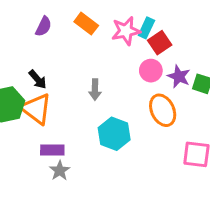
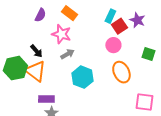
pink star: (126, 31) -> (61, 34), moved, turned 30
purple star: (179, 76) -> (137, 20), moved
gray arrow: (95, 90) -> (67, 54), moved, turned -120
cyan hexagon: (114, 134) -> (82, 77), moved

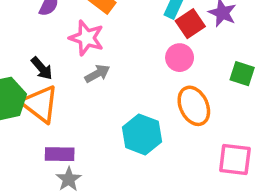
cyan hexagon: (82, 77) -> (142, 134), moved

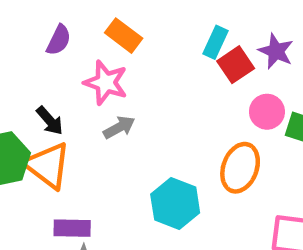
pink circle: (180, 58) -> (267, 112), moved
orange ellipse: (194, 106) -> (240, 168), turned 45

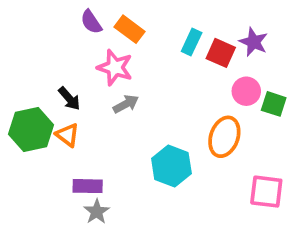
purple semicircle: (59, 40) -> (91, 22), moved, turned 120
cyan rectangle: (215, 42) -> (192, 42), moved
red square: (236, 65) -> (221, 53), turned -32
orange triangle: (47, 165) -> (67, 135), size x0.6

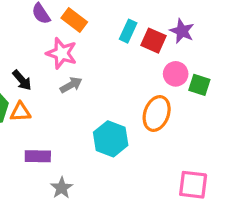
orange triangle: (67, 135) -> (20, 112), turned -40
pink square: (266, 192) -> (193, 185), moved
gray star: (97, 212) -> (62, 188), moved

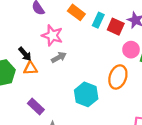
orange rectangle: (74, 20) -> (76, 12), moved
orange triangle: (20, 112) -> (30, 68), moved
purple rectangle: (38, 156) -> (36, 106), turned 42

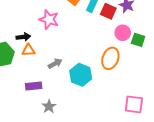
black arrow: (25, 54) -> (23, 37), turned -56
gray arrow: (59, 57) -> (55, 63), moved
purple rectangle: (36, 106) -> (34, 86), turned -49

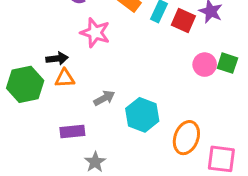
pink circle: (123, 33) -> (205, 65), moved
orange ellipse: (110, 58) -> (186, 138), moved

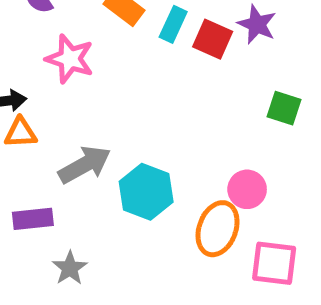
pink circle: (205, 65) -> (247, 189), moved
gray arrow: (104, 98) -> (85, 165), size x1.5

